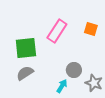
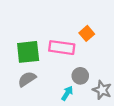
orange square: (91, 29) -> (87, 33), moved, turned 32
pink rectangle: (57, 31) -> (62, 48), moved, turned 65

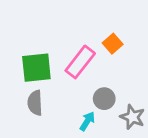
pink rectangle: (62, 48) -> (80, 62), turned -60
gray semicircle: (27, 79) -> (35, 103), turned -60

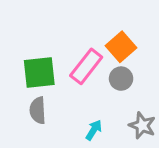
orange square: (113, 44) -> (121, 47), size x1.4
gray circle: (104, 99) -> (121, 79), moved

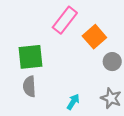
pink rectangle: (86, 66) -> (65, 20), moved
gray circle: (121, 79) -> (112, 62), moved

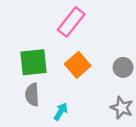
orange square: (94, 37) -> (78, 65), moved
cyan arrow: (73, 102) -> (61, 112), moved

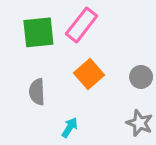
green square: (33, 62) -> (38, 32), moved
gray semicircle: (32, 95) -> (37, 92), moved

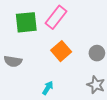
gray semicircle: (37, 92) -> (13, 61), moved, turned -78

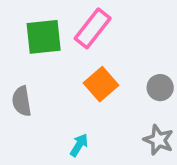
gray semicircle: (13, 61) -> (22, 101), turned 72

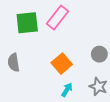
orange square: (101, 84) -> (62, 64), moved
cyan arrow: (79, 145) -> (67, 90), moved

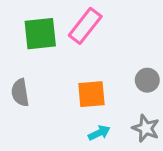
orange square: (62, 64) -> (91, 94), turned 36
cyan arrow: (67, 90) -> (99, 133), turned 32

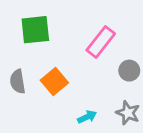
pink rectangle: (85, 26) -> (101, 42), moved
orange square: (91, 94) -> (54, 81), moved, turned -35

